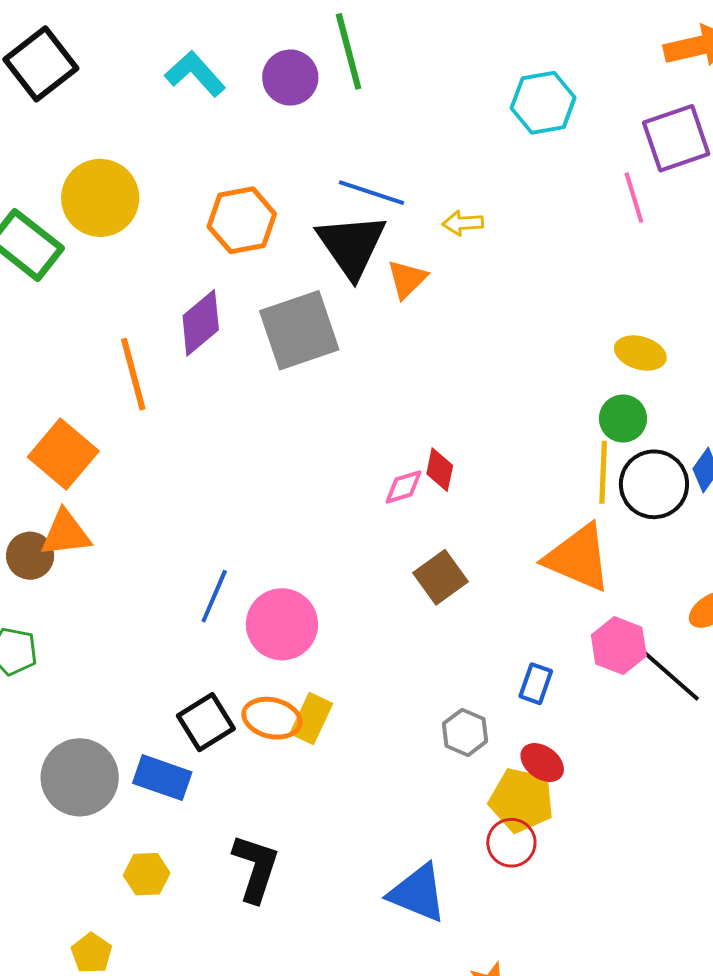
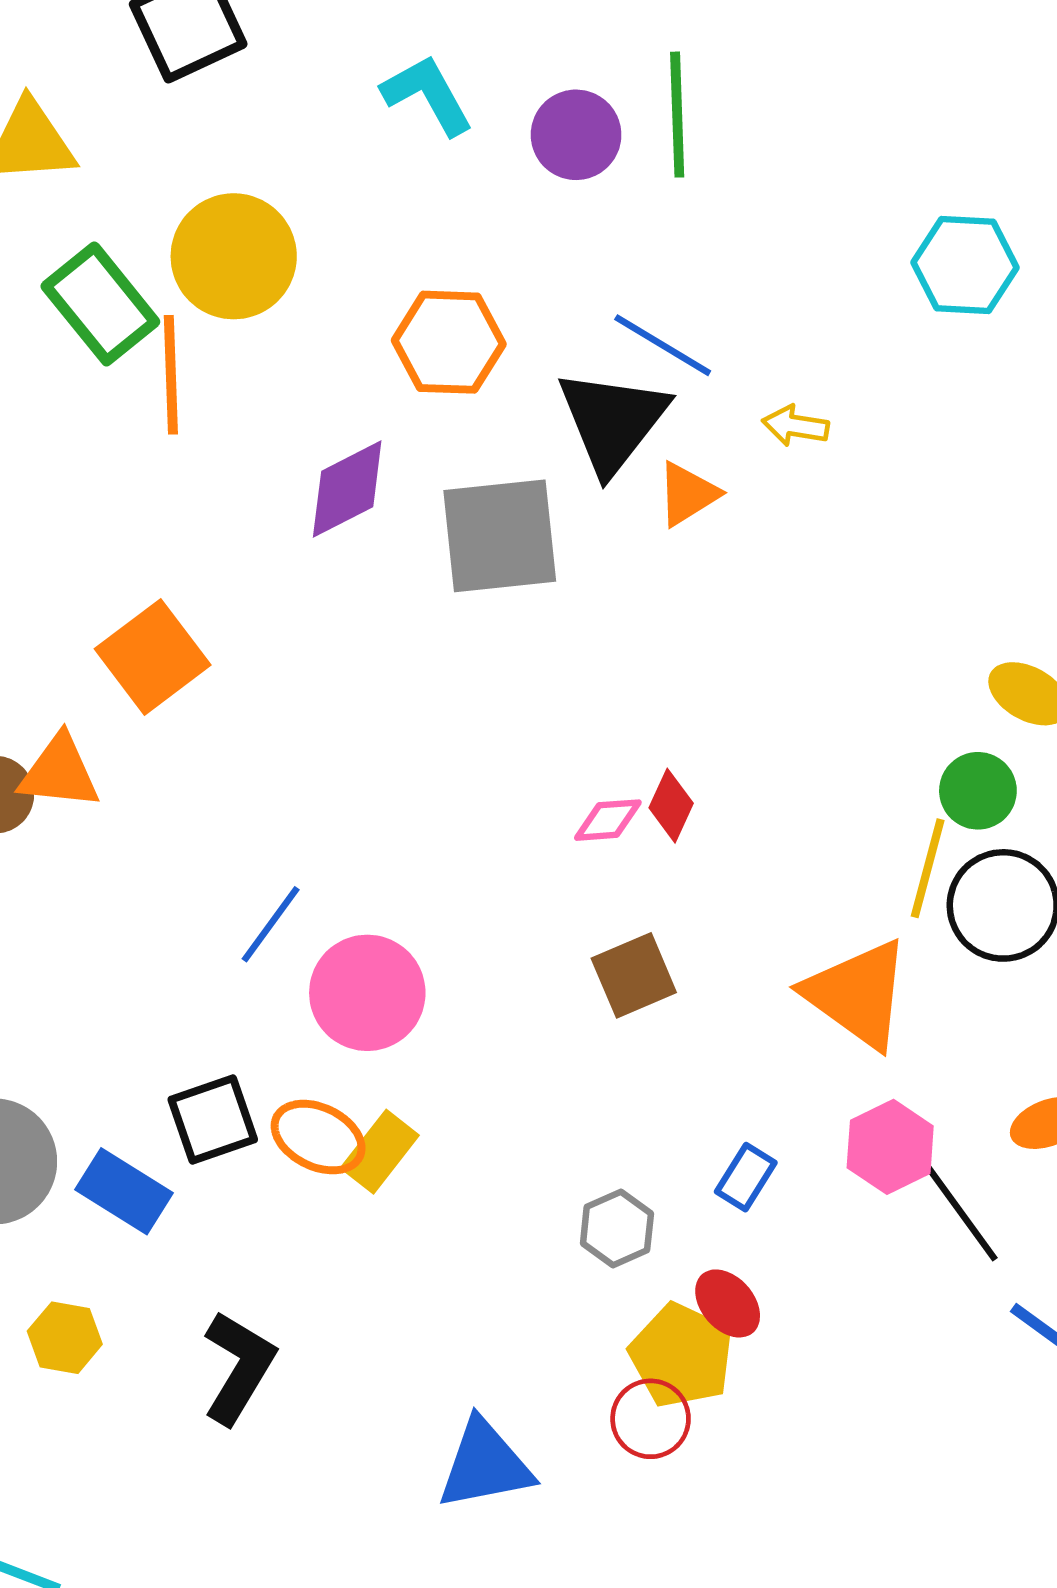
orange line: (133, 374) -> (171, 375), moved
orange square: (63, 454) -> (153, 657), moved
blue triangle: (418, 893) -> (485, 1465), turned -46

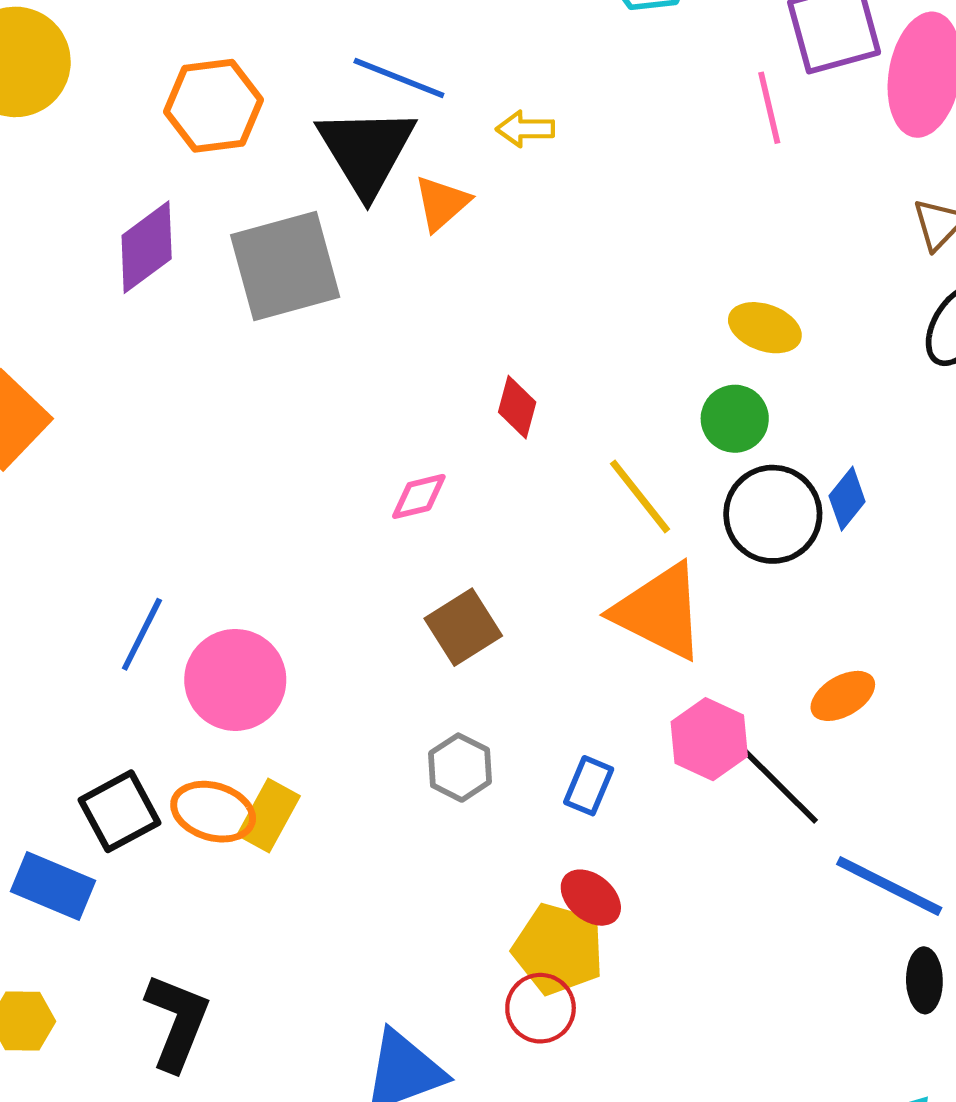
red diamond: (671, 806) -> (517, 407), moved
yellow line: (928, 868) -> (640, 496), moved, turned -44
gray hexagon: (617, 1229) -> (460, 768), moved

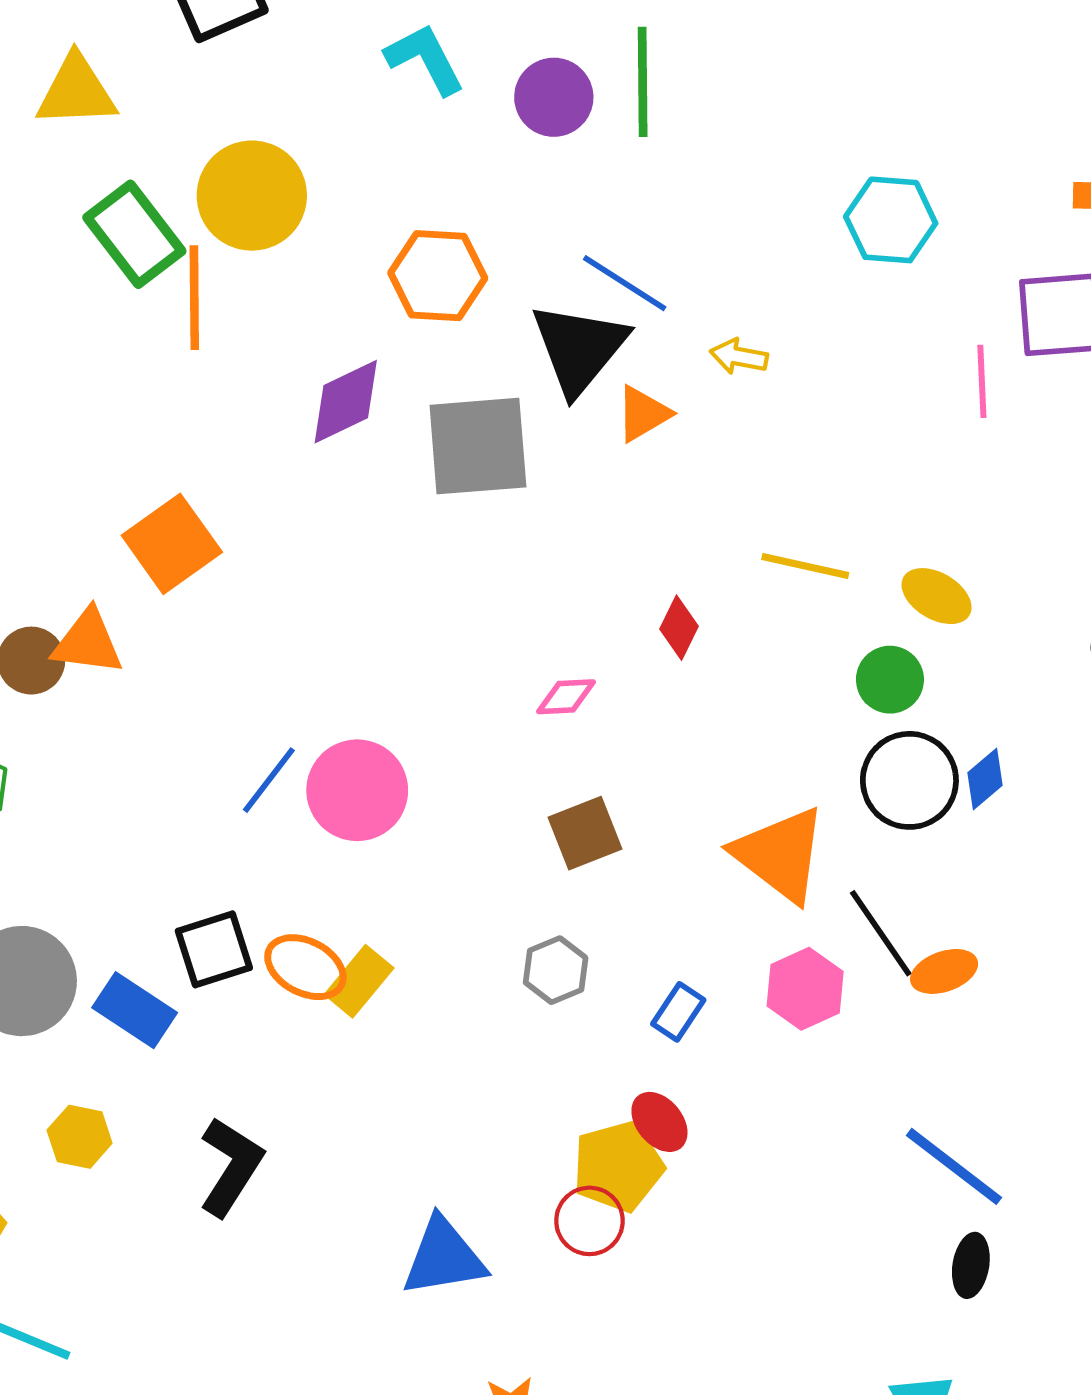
yellow line: (640, 496) -> (805, 566), moved, turned -50
pink circle: (235, 680) -> (357, 790), moved
black line: (780, 786) -> (881, 933), moved
yellow pentagon: (558, 949) -> (618, 1166), turned 30

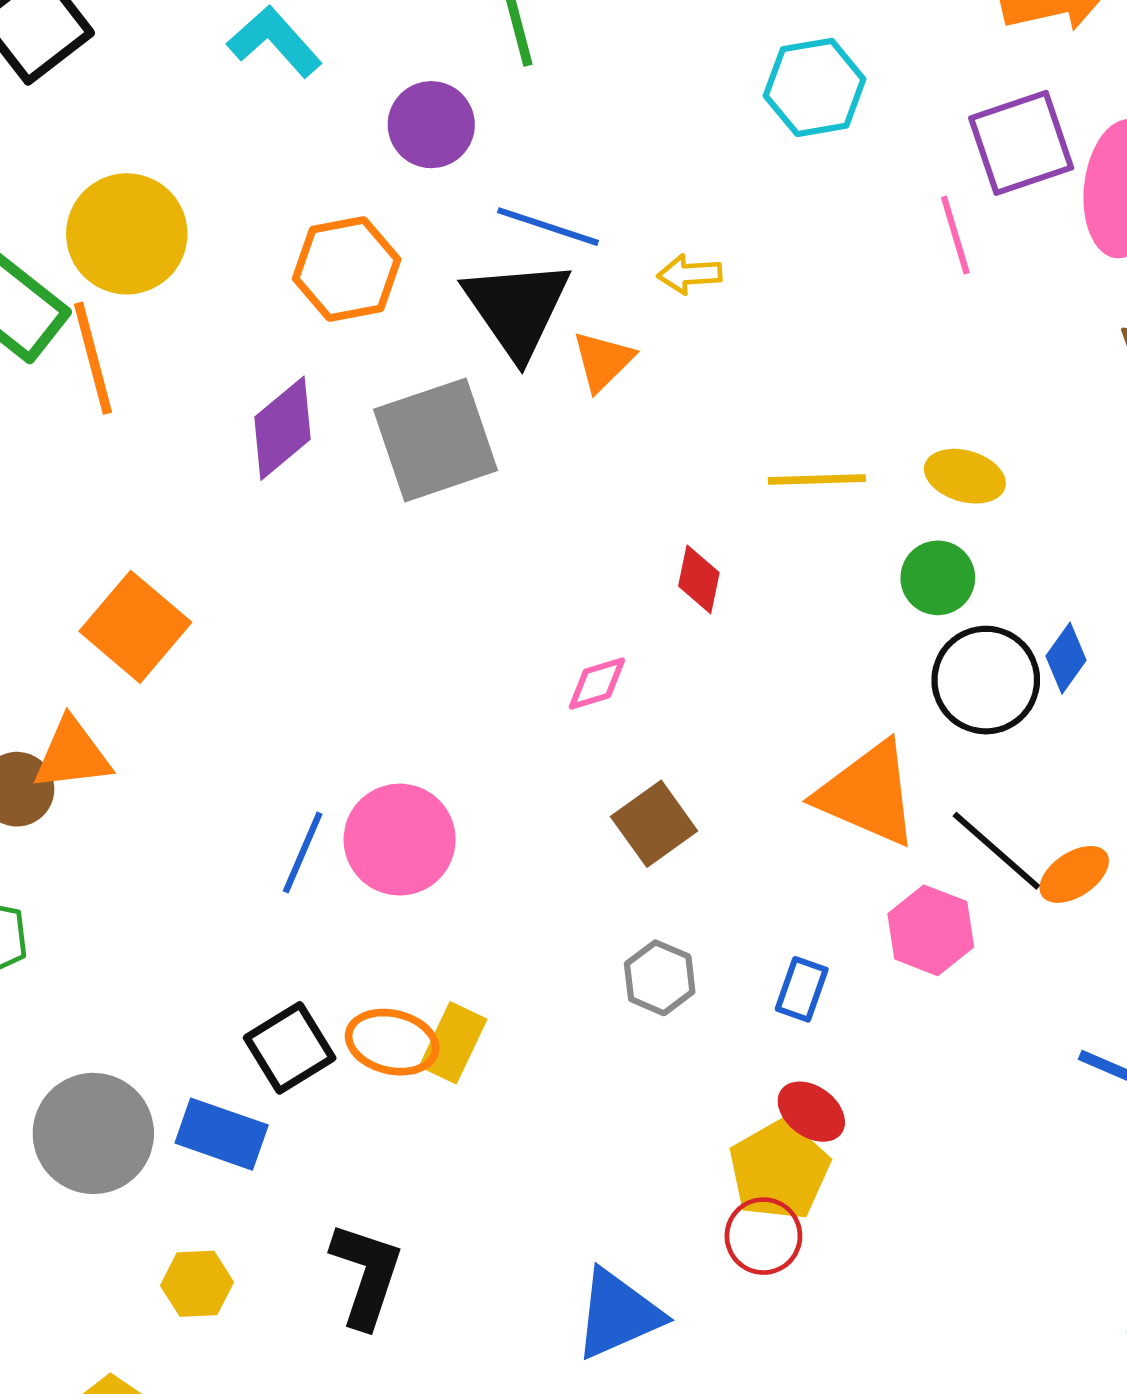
purple circle: (554, 97) -> (431, 125), moved

